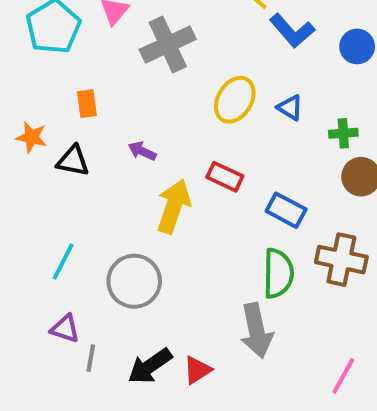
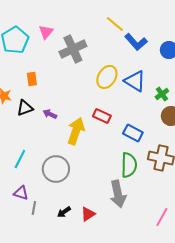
blue triangle: (290, 108) -> (135, 81), size x1.6
green cross: (343, 133) -> (162, 94), turned -32
purple arrow: (142, 151) -> (50, 114), moved
black triangle: (73, 161) -> (25, 108), turned -30
black arrow: (150, 366) -> (64, 212), size x0.6

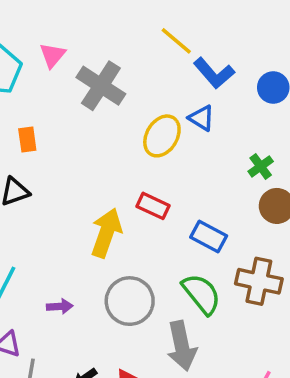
gray cross: (73, 49) -> (101, 86), turned -32
blue triangle: (135, 81) -> (201, 118), moved, size x0.7
purple arrow: (50, 114) -> (60, 306), moved, turned 152
green semicircle: (129, 165) -> (201, 294), turned -40
gray circle: (56, 169) -> (130, 301), moved

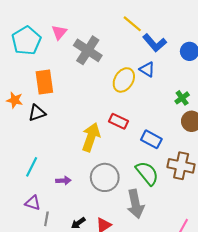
orange rectangle: (27, 140) -> (44, 82), size x1.6

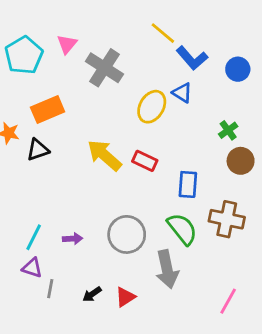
orange rectangle: (44, 82) -> (48, 109), turned 75
yellow arrow: (91, 137) -> (104, 155), moved, turned -68
blue rectangle: (151, 139) -> (188, 184), turned 66
cyan line: (32, 167) -> (34, 237), moved

